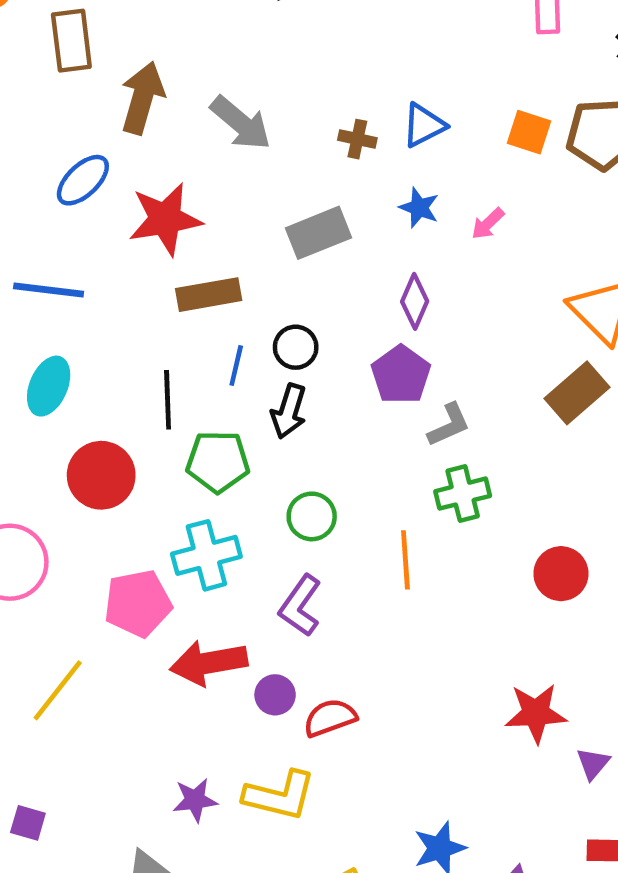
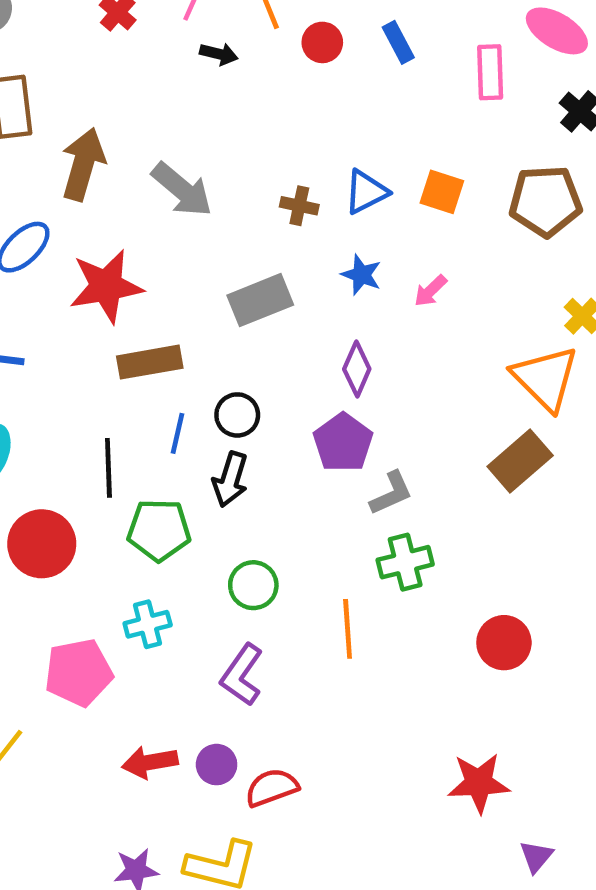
orange square: (529, 132) -> (442, 192), moved
cyan cross: (206, 555) -> (148, 624), size x0.7
red arrow: (209, 663) -> (150, 762), moved, size x0.7
purple triangle: (593, 763) -> (536, 857), moved

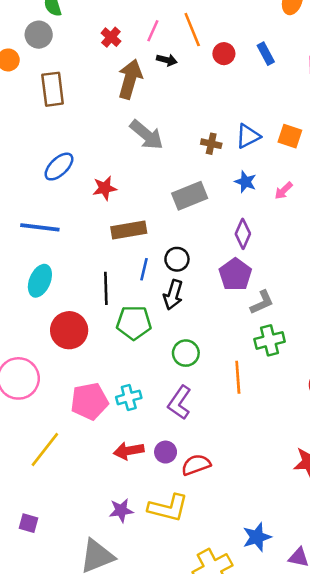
brown arrow: (83, 164) -> (130, 79), moved
red star: (106, 286) -> (105, 188), size x0.6
cyan cross: (148, 624) -> (129, 397), moved

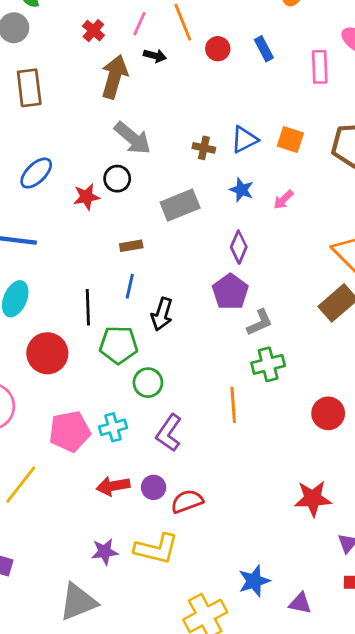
brown rectangle: (129, 230) -> (131, 246), moved, size x0.6
black circle: (177, 259) -> (117, 179), moved
green circle: (186, 353) -> (148, 383), moved

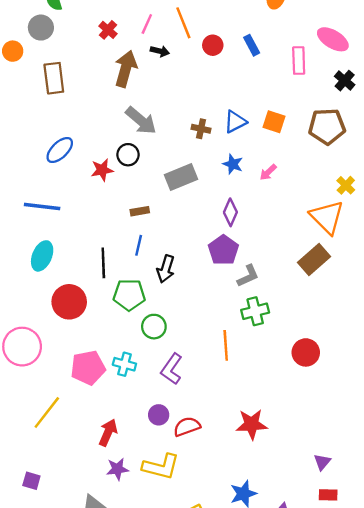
cyan cross: (113, 427) -> (124, 364), turned 30
red arrow: (113, 486) -> (108, 432), moved, turned 124
red star: (313, 499) -> (252, 424), moved

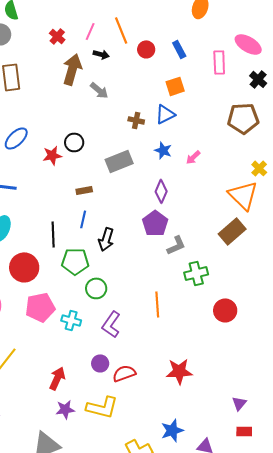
gray arrow: (141, 121) -> (99, 90), moved, size x0.7
orange square: (274, 122) -> (175, 86), moved, turned -36
green cross: (255, 311) -> (196, 273), moved
pink pentagon: (88, 368) -> (40, 307), moved

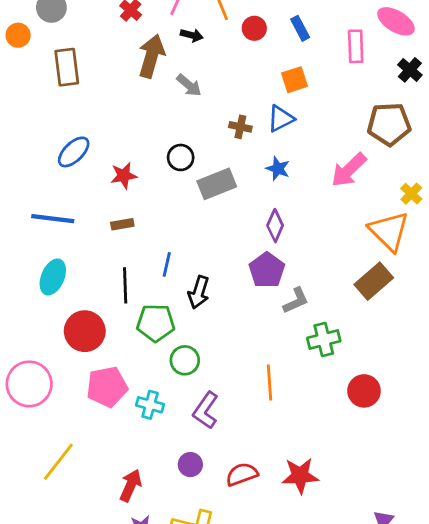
black circle: (74, 142) -> (181, 157), moved
pink arrow: (193, 157) -> (349, 170), moved, size x1.8
brown rectangle: (84, 190) -> (122, 224), moved
red semicircle: (124, 373) -> (242, 474), moved

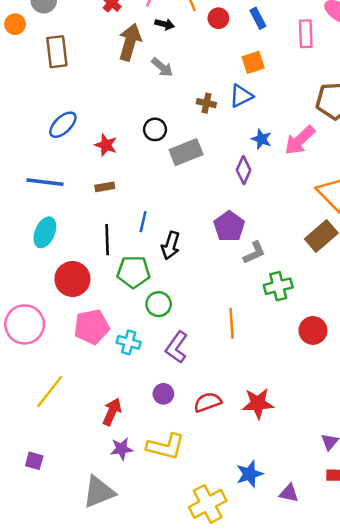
blue star: (278, 169) -> (261, 139), moved
red star: (124, 176) -> (106, 145), turned 30
purple diamond: (275, 226) -> (244, 170), moved

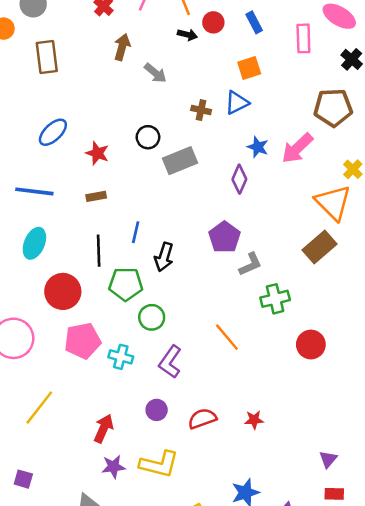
black arrow: (165, 24) -> (187, 35), moved
brown arrow: (130, 42) -> (122, 47), size x0.7
orange line: (232, 323) -> (227, 337), turned -36
red star: (258, 403) -> (254, 420), size x0.6

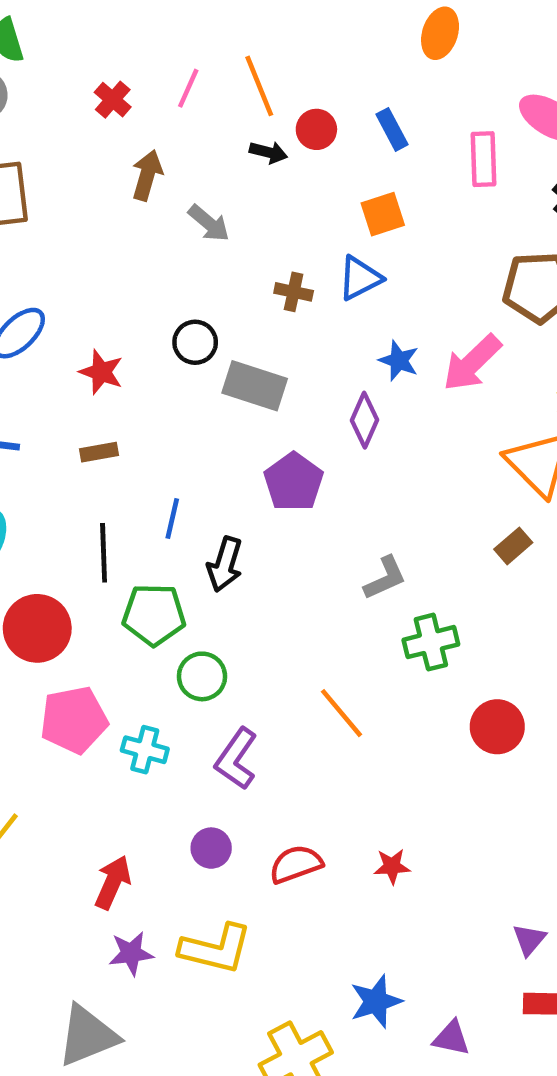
gray rectangle: (180, 161) -> (255, 386), turned 40
purple pentagon: (224, 237) -> (294, 482), moved
brown rectangle: (320, 247) -> (513, 546), size x0.6

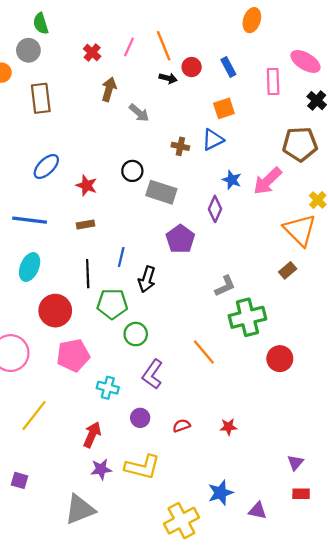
green cross: (431, 642) -> (247, 317), size x1.4
cyan cross: (145, 750) -> (108, 388), moved
red semicircle: (296, 864) -> (181, 426), size x0.7

